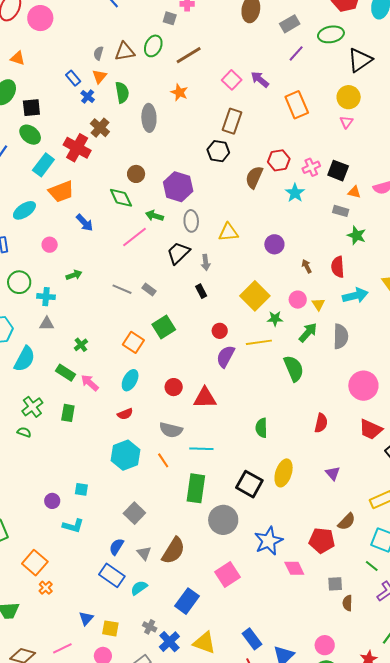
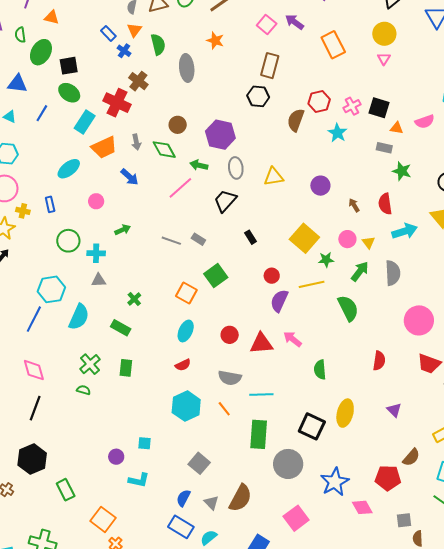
gray arrow: (206, 262) -> (136, 142), moved
pink arrow: (90, 383) -> (293, 339), moved

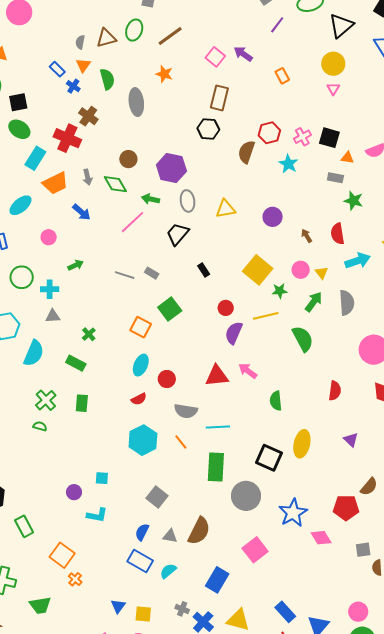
orange rectangle: (333, 45) -> (282, 76), size x0.6
red circle: (230, 335) -> (167, 379), moved
gray triangle: (211, 503) -> (170, 536), turned -35

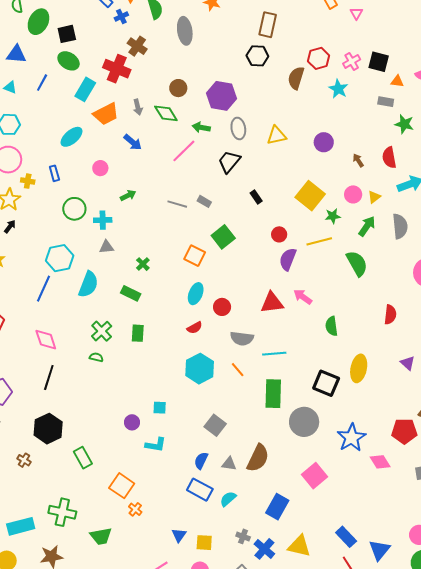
blue cross: (73, 86) -> (121, 17), turned 32
pink triangle: (333, 89) -> (356, 13), moved
yellow triangle: (322, 273) -> (374, 197), turned 32

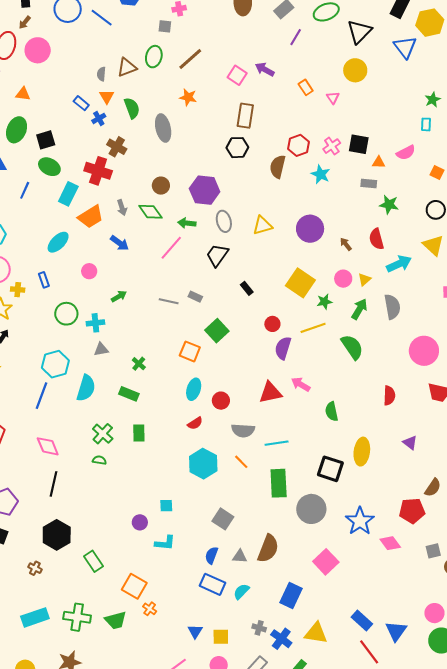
purple circle: (324, 142) -> (310, 229), size x1.4
cyan rectangle: (21, 526) -> (35, 617), moved
green trapezoid: (101, 536) -> (116, 620), moved

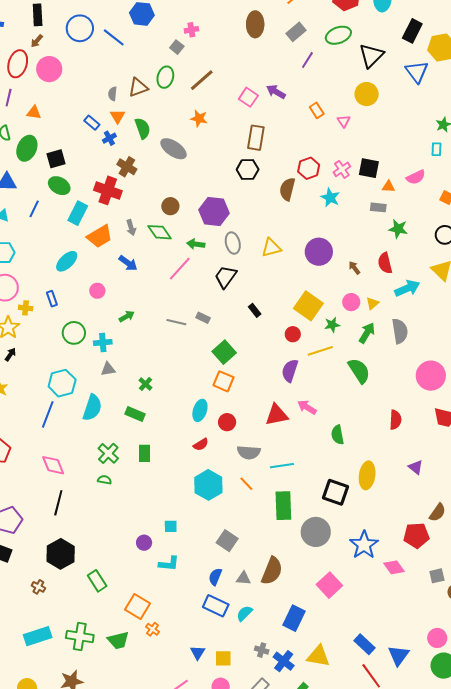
gray square: (165, 26) -> (177, 47), turned 32
gray ellipse: (163, 128) -> (173, 149), turned -44
red circle: (272, 324) -> (293, 334), moved
orange square: (190, 351) -> (224, 381), moved

